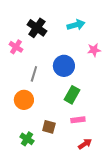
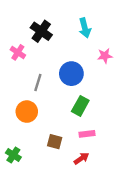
cyan arrow: (76, 25) -> (85, 28), turned 90
green cross: (27, 139) -> (13, 155), moved
red arrow: (85, 144) -> (81, 158), moved

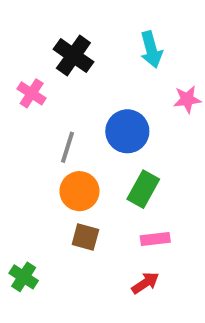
orange circle: (27, 112) -> (79, 191), moved
brown square: (55, 142) -> (85, 237), moved

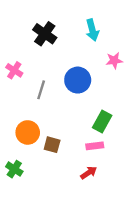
pink cross: (32, 93) -> (14, 70), moved
green rectangle: (143, 189) -> (102, 121), moved
orange circle: (79, 191) -> (28, 132), moved

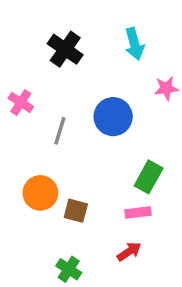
green cross: (14, 169) -> (69, 269), moved

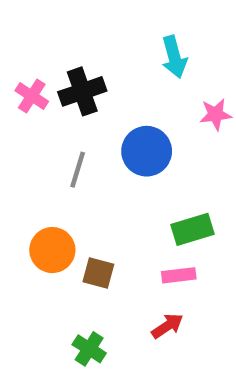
black cross: (65, 49) -> (82, 91), moved, turned 36
pink cross: (21, 102) -> (32, 96), moved
green rectangle: (149, 177) -> (193, 229), turned 44

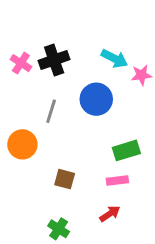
cyan arrow: (174, 57) -> (114, 59), moved, turned -48
orange circle: (52, 250) -> (22, 144), moved

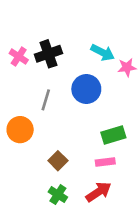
brown square: (65, 179) -> (58, 161), turned 30
red arrow: (110, 214) -> (99, 192), size x1.4
green cross: (59, 229) -> (58, 195), moved

